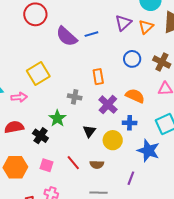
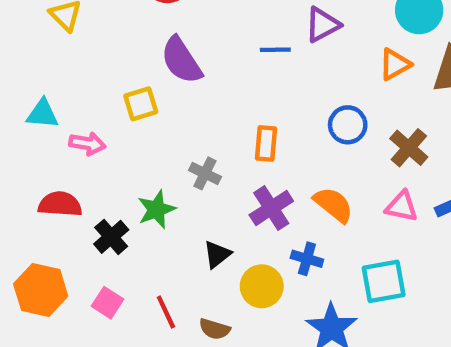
purple triangle: (123, 23) -> (322, 25), moved
purple semicircle: (67, 36) -> (181, 60), moved
yellow square: (38, 73) -> (141, 104), size x0.7

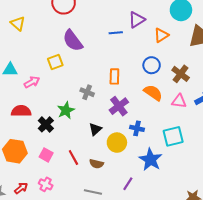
orange triangle: (395, 64) -> (161, 35), moved
pink arrow: (87, 144) -> (32, 82), turned -35
orange semicircle: (333, 205) -> (153, 93), moved

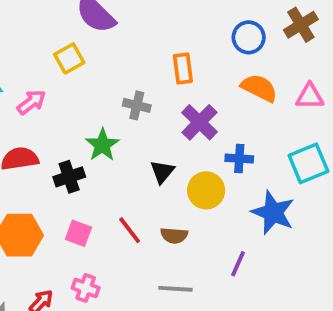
brown cross: (181, 74) -> (301, 25), moved, turned 30
black cross: (46, 124) -> (69, 177), turned 35

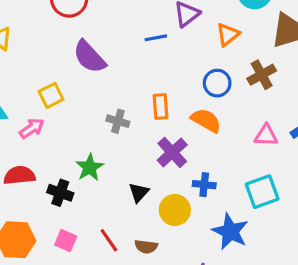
yellow square: (69, 58) -> (51, 95), moved
orange semicircle: (259, 88) -> (206, 120), moved
gray cross: (137, 105) -> (118, 121), moved
black cross: (69, 177) -> (60, 193), turned 35

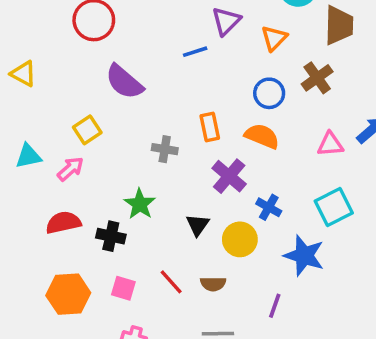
blue cross: (204, 185) -> (269, 207), turned 30

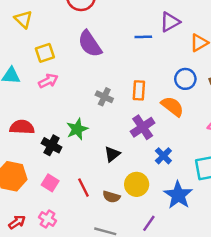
yellow square: (87, 130) -> (45, 53), moved
pink arrow: (70, 169) -> (48, 81), moved
yellow circle: (240, 239) -> (137, 184), moved

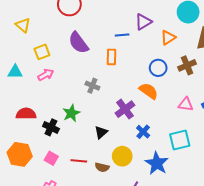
orange rectangle: (139, 90) -> (112, 57), moved
red line: (83, 188) -> (79, 161), turned -56

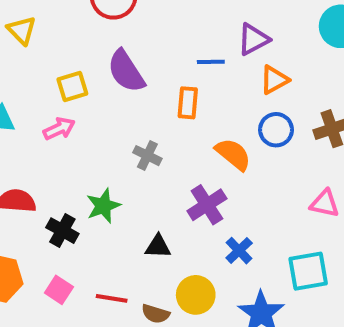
orange triangle: (168, 38) -> (274, 80), moved
yellow square: (42, 52) -> (72, 86), moved
orange semicircle: (149, 91) -> (233, 154), moved
black triangle: (101, 132) -> (158, 246), turned 40

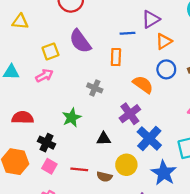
yellow triangle: (22, 30) -> (20, 22), turned -36
black cross: (62, 231) -> (47, 143), moved
blue cross: (239, 251) -> (149, 138), size x1.6

